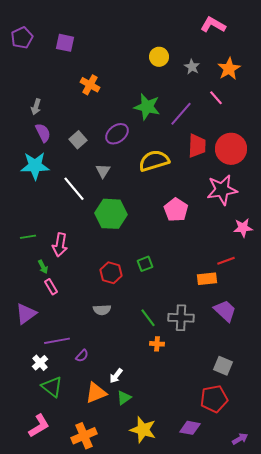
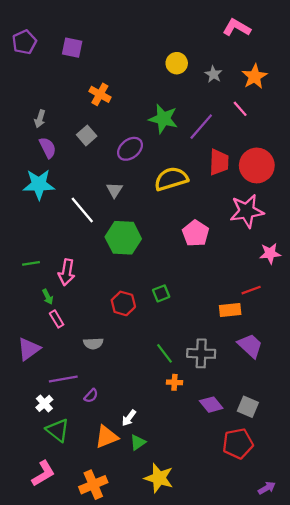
gray square: (78, 140) -> (87, 135), moved
gray semicircle: (102, 310) -> (93, 343), moved
purple diamond: (190, 428) -> (211, 405), moved, turned 40

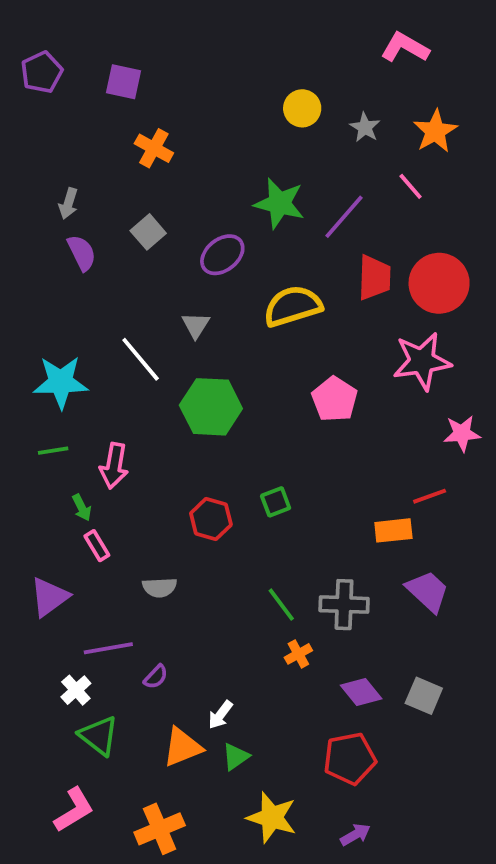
orange cross: (100, 94) -> (154, 148), moved
cyan star: (39, 184) -> (61, 382), moved
orange cross: (174, 382) -> (298, 654), turned -32
red pentagon: (238, 444) -> (350, 759), moved
purple arrow: (267, 488) -> (355, 835), moved

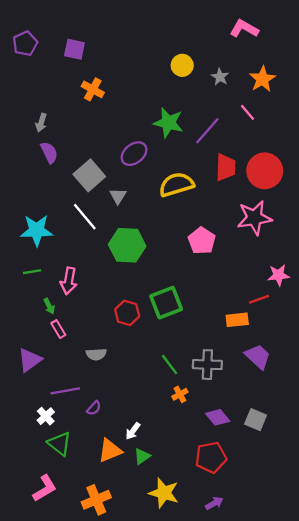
gray square: (148, 232) -> (89, 175), moved, size x1.5
pink star: (462, 433) -> (278, 275), moved
green square: (276, 502) -> (166, 303), size x1.8

